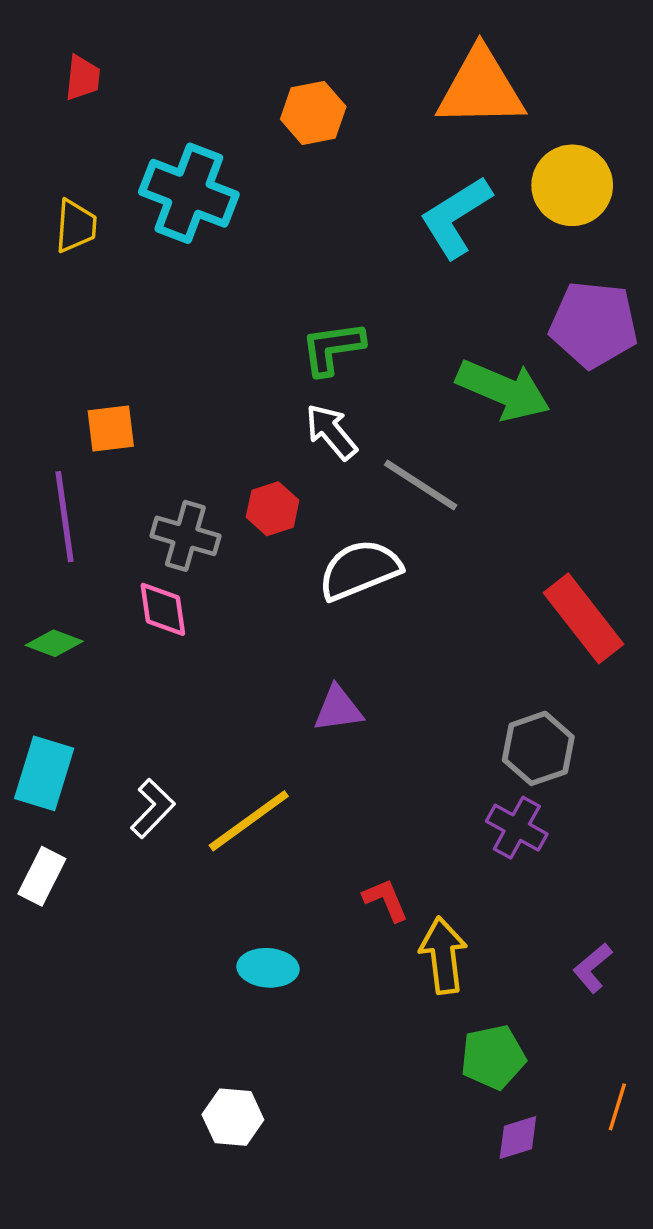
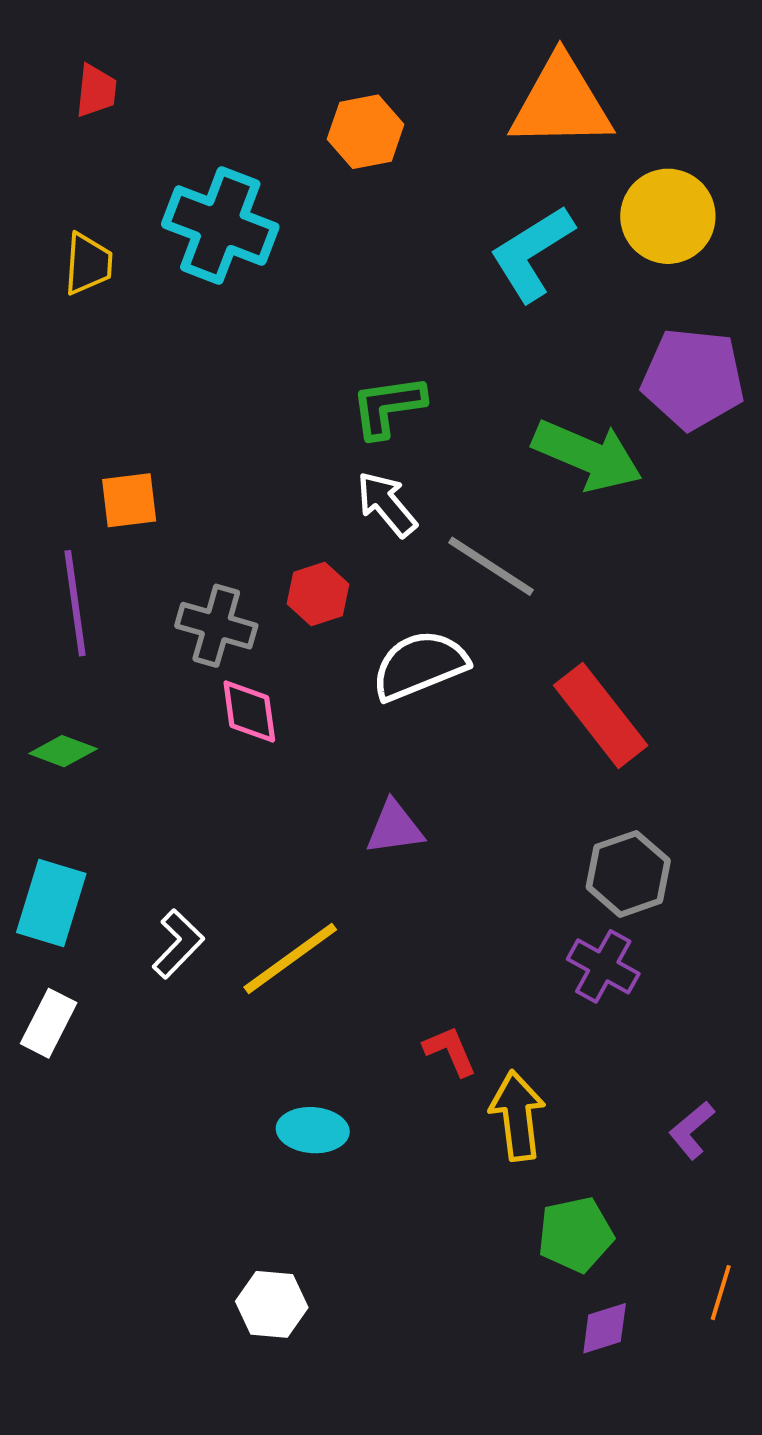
pink diamond: (163, 609) -> (249, 712), moved
red rectangle: (583, 618) -> (601, 715), moved

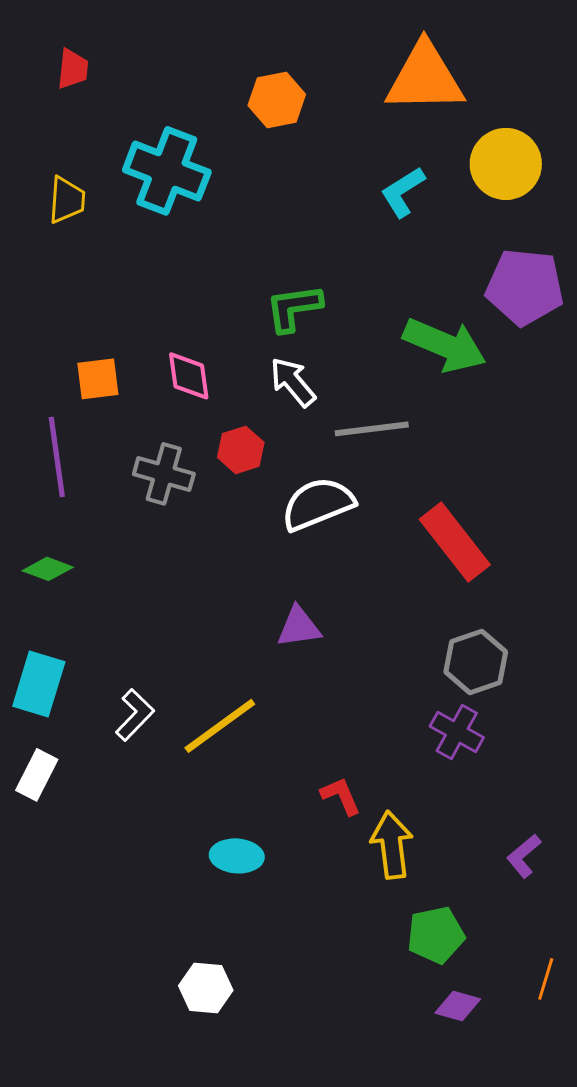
cyan L-shape: (532, 253) -> (403, 192), size x0.7
gray line: (491, 566) -> (372, 429), turned -40
pink diamond: (249, 712) -> (189, 376), moved
purple diamond: (605, 1328) -> (458, 1006), turned 33

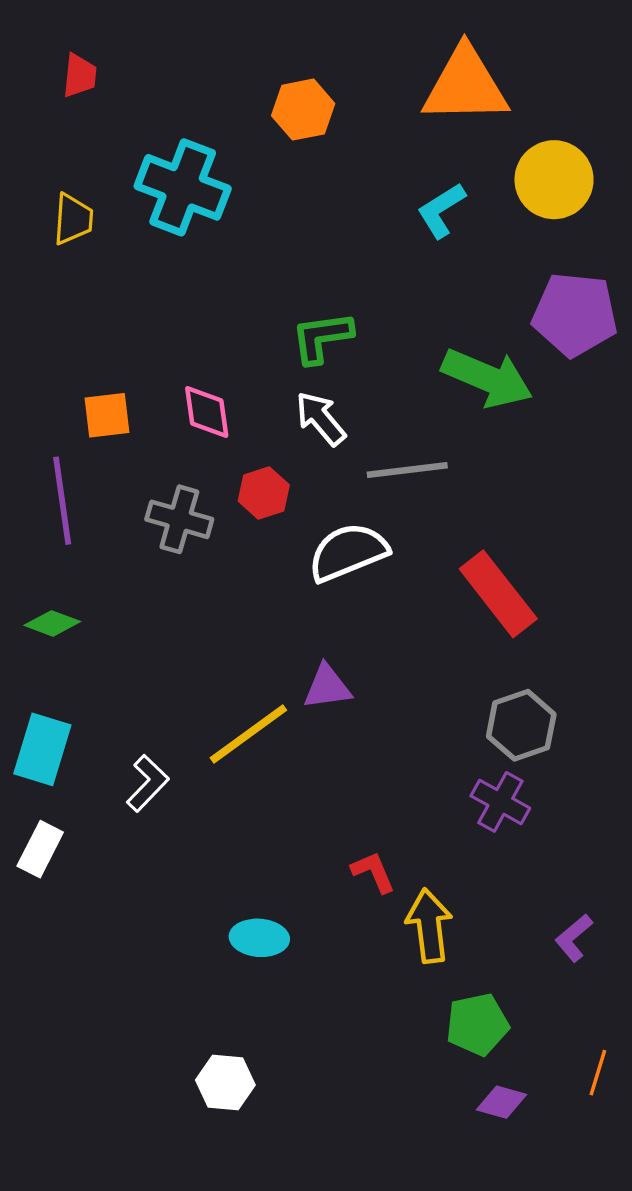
yellow line: (220, 726) -> (248, 734), moved

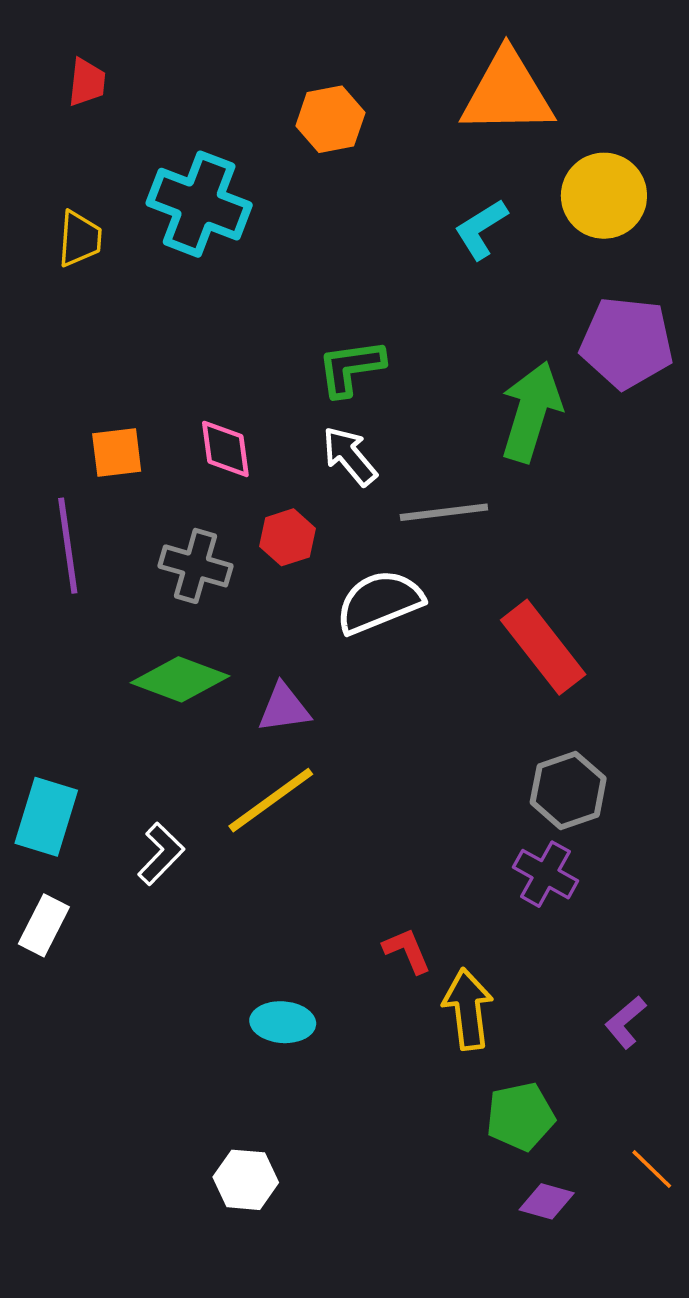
green arrow: (487, 378) -> (531, 412), turned -96
green diamond: (52, 623) -> (180, 679), moved, size x1.6
purple triangle: (327, 687) -> (284, 708), moved
orange line: (598, 1073) -> (652, 1169), turned -63

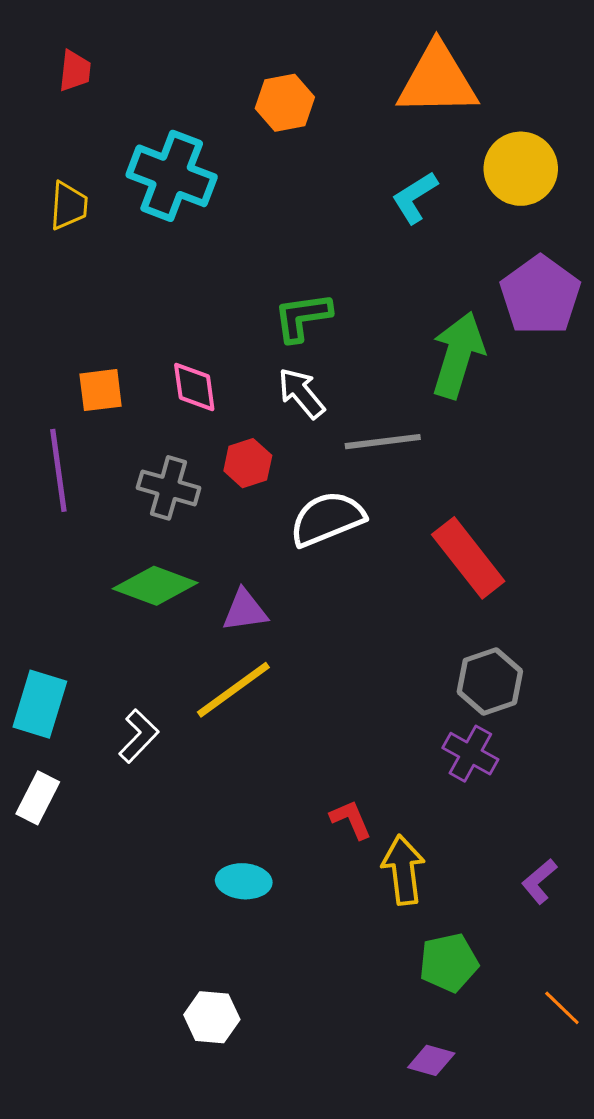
purple pentagon: (627, 343) -> (540, 295), turned 30
purple diamond: (547, 1201) -> (431, 1060), moved

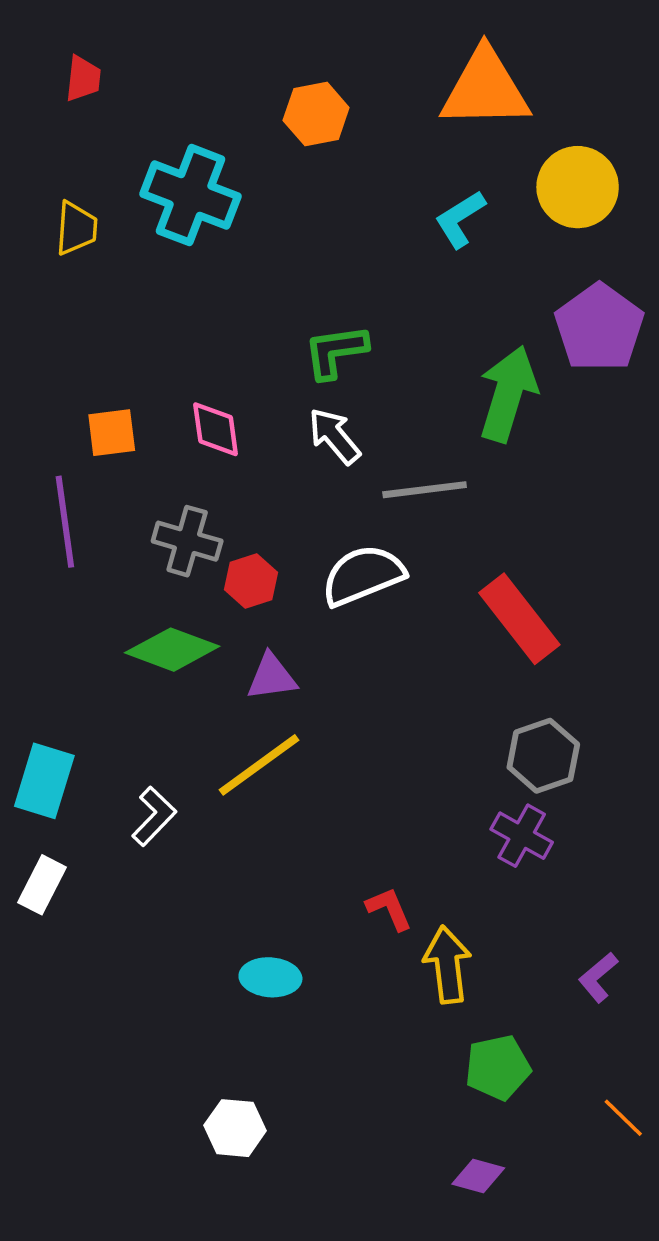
red hexagon: (248, 463) -> (251, 581), moved

